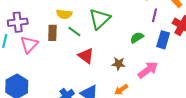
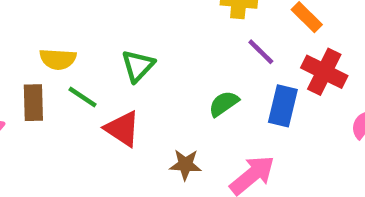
purple line: (154, 15) -> (261, 52), turned -56
green triangle: (100, 19) -> (138, 66), size x0.7
red triangle: (86, 56) -> (122, 129), moved

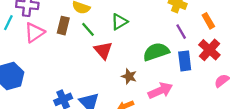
green semicircle: (224, 104) -> (156, 52), size x1.6
blue rectangle: (283, 106) -> (185, 61), turned -36

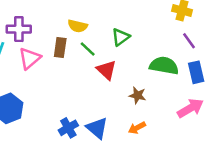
green semicircle: (156, 52) -> (164, 66), turned 35
pink arrow: (160, 91) -> (190, 108), moved

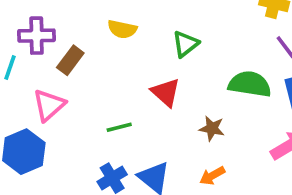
brown rectangle: (60, 48) -> (70, 60), moved, turned 30
green line: (88, 49) -> (119, 127), moved, turned -56
pink triangle: (30, 58) -> (49, 105), moved

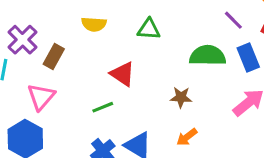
purple cross: (37, 36) -> (22, 40), turned -36
green triangle: (185, 44) -> (149, 29), turned 50
red triangle: (166, 92) -> (123, 74), moved

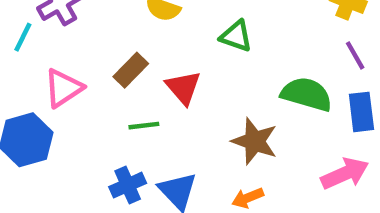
brown rectangle: (54, 57) -> (131, 70), moved
brown star: (181, 97) -> (255, 141), size x1.5

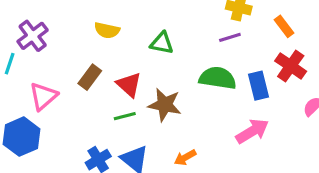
purple line: (355, 55) -> (230, 37), moved, turned -70
green line: (144, 126) -> (125, 116), moved
brown star: (255, 141) -> (165, 105), moved

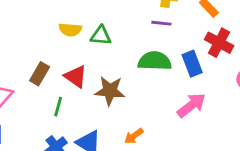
yellow semicircle: (107, 30) -> (70, 30), moved
purple line: (230, 37) -> (161, 23), turned 30
green line: (125, 116) -> (58, 107), moved, turned -54

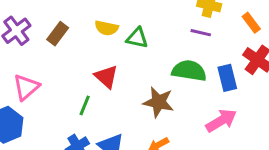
brown rectangle: (40, 74) -> (58, 34), moved
brown star: (110, 91) -> (159, 102), moved

